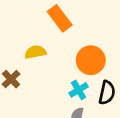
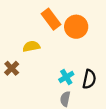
orange circle: (91, 60) -> (76, 27), moved

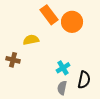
brown cross: (12, 68) -> (13, 60), turned -32
black semicircle: (89, 79) -> (84, 80), moved

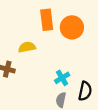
orange rectangle: (49, 15) -> (47, 20), turned 30

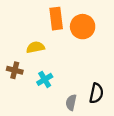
cyan cross: (62, 78) -> (45, 79), moved

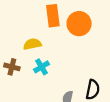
cyan cross: (45, 79) -> (41, 67), moved

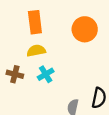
orange rectangle: (53, 16) -> (35, 22), moved

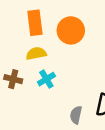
orange circle: (85, 29) -> (71, 30), moved

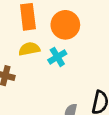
cyan cross: (46, 79) -> (57, 57), moved

